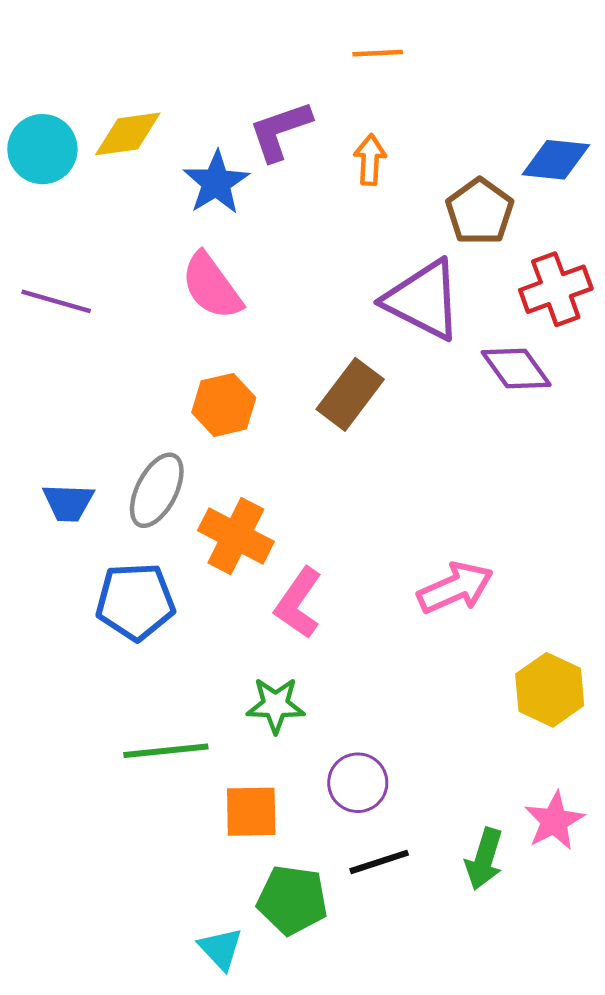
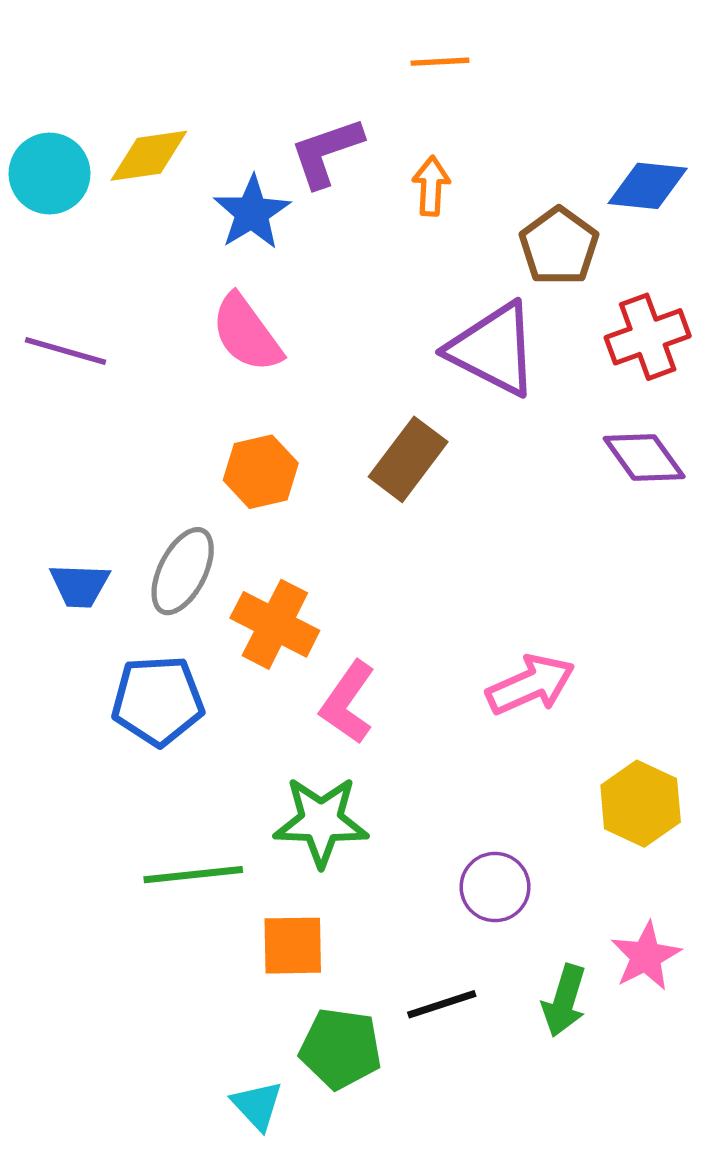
purple diamond: (516, 368) -> (644, 457), moved
green star: (276, 705) -> (321, 821), size x1.4
purple circle: (358, 783) -> (495, 887), moved

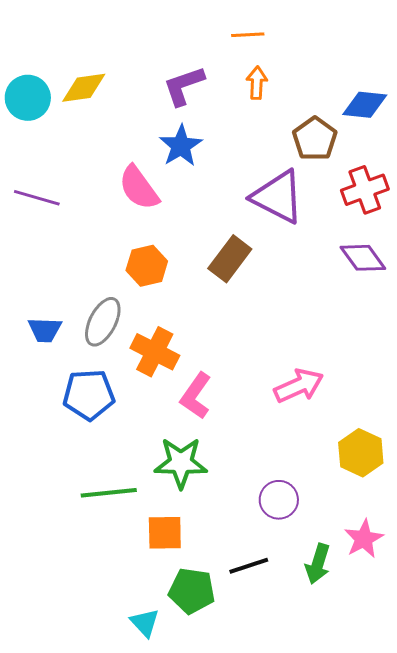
orange arrow: (431, 186) -> (257, 83), moved
blue star: (252, 213) -> (181, 146), moved

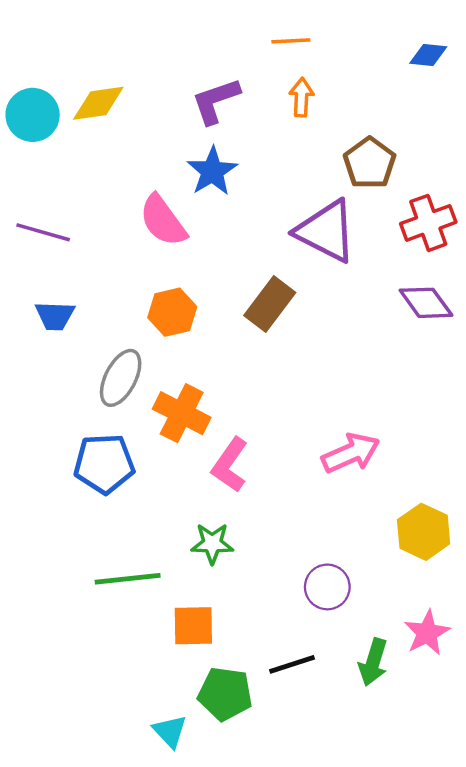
blue diamond: (365, 105) -> (428, 55), moved, size x0.7
blue trapezoid: (45, 330) -> (55, 316), moved
green star: (181, 463) -> (212, 544), size x0.7

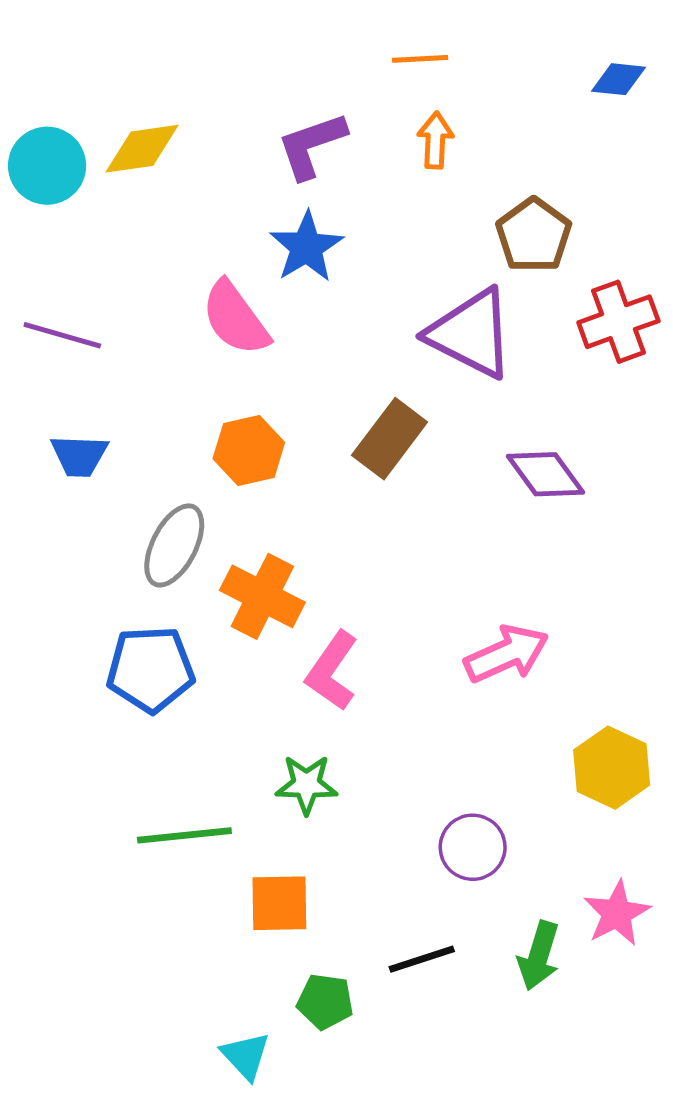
purple diamond: (426, 303) -> (546, 474), moved
green pentagon: (225, 694) -> (325, 1002), size x0.7

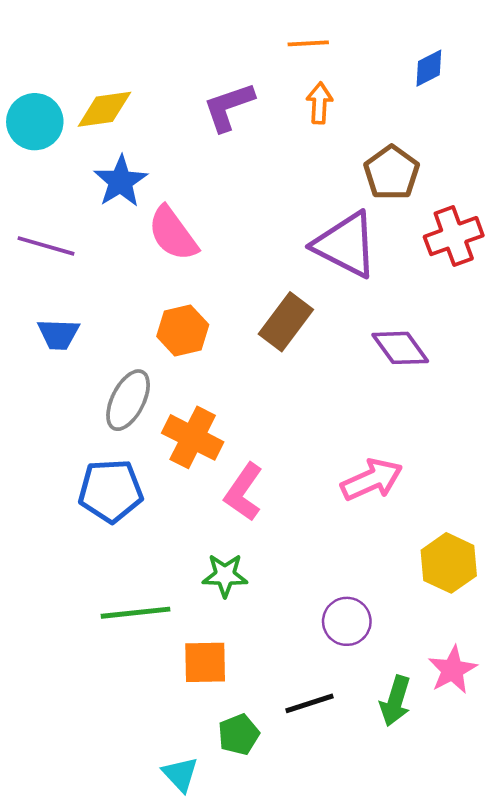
blue diamond: (618, 79) -> (429, 68), moved, turned -33
blue star: (306, 247) -> (121, 181), moved
green pentagon: (325, 1002) -> (239, 734), turned -30

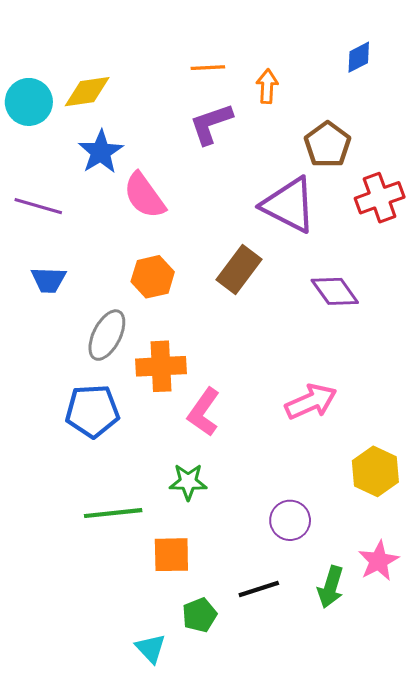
orange line: (308, 43) -> (208, 68), moved
purple L-shape: (229, 107) -> (211, 124), moved
orange cross: (193, 437) -> (161, 366), turned -30

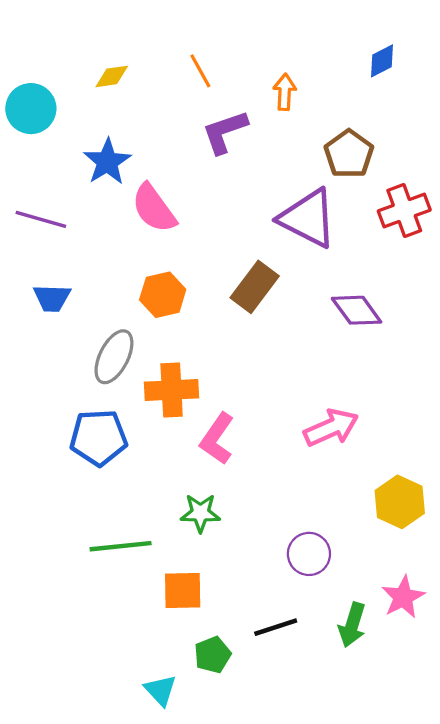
orange line: (208, 68) -> (200, 71), moved, turned 64
yellow diamond: (87, 92) -> (112, 76), moved, size x0.7

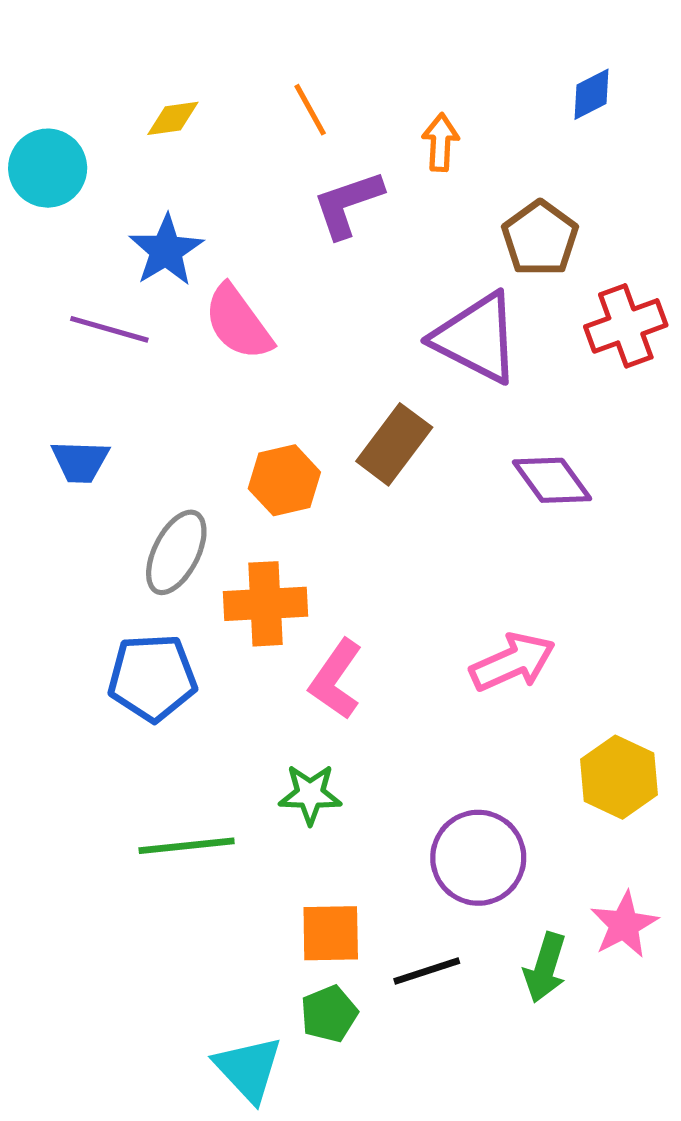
purple line: (41, 219) -> (109, 329), moved
orange hexagon: (163, 295) -> (284, 480), moved
purple circle: (309, 554) -> (478, 858), size x1.4
orange square: (183, 591) -> (331, 933), moved
cyan triangle: (160, 690) -> (248, 1069), size x1.4

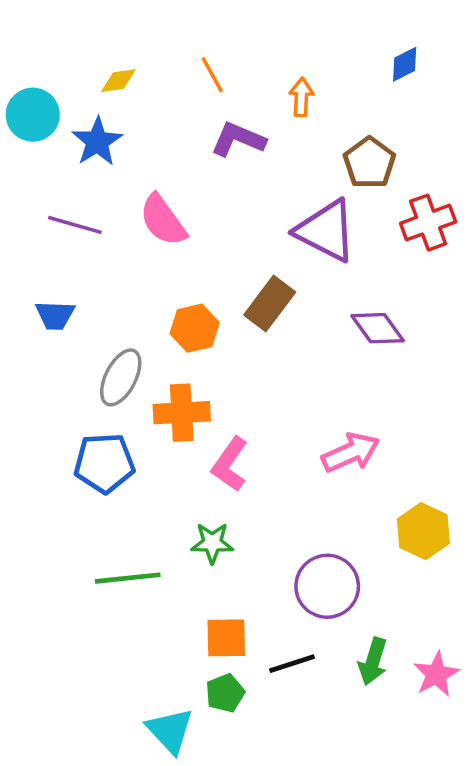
purple L-shape: (348, 204) -> (238, 139), turned 42
blue star: (166, 250) -> (97, 142), moved
pink star: (624, 925) -> (436, 674), moved

